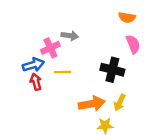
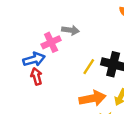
yellow line: (63, 72) -> (89, 67), moved, turned -56

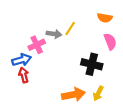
yellow line: (89, 67) -> (70, 29), moved

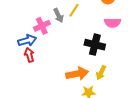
gray arrow: (54, 34) -> (58, 15), turned 56
pink semicircle: (110, 42) -> (112, 23), turned 112

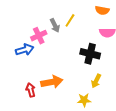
red arrow: (29, 55) -> (31, 90), moved
orange arrow: (77, 74) -> (52, 82), moved

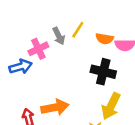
orange semicircle: (102, 10) -> (105, 39), moved
yellow arrow: (96, 81) -> (111, 106), size x1.5

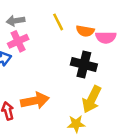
yellow line: (78, 30) -> (58, 22), turned -60
gray arrow: (59, 36) -> (16, 21), moved, turned 108

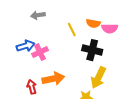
yellow line: (58, 22) -> (72, 30), moved
pink cross: (18, 41) -> (40, 52), moved

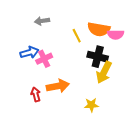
orange semicircle: (93, 23) -> (99, 29), size x1.5
yellow arrow: (98, 78) -> (104, 72), moved

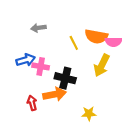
black cross: (98, 57) -> (65, 78), moved
pink cross: (44, 59) -> (41, 66), turned 35
yellow arrow: (104, 72) -> (102, 65), moved

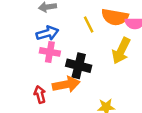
blue arrow: (26, 60) -> (47, 33), moved

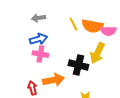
yellow line: (89, 25) -> (73, 24), moved
black cross: (79, 66) -> (78, 65), moved

